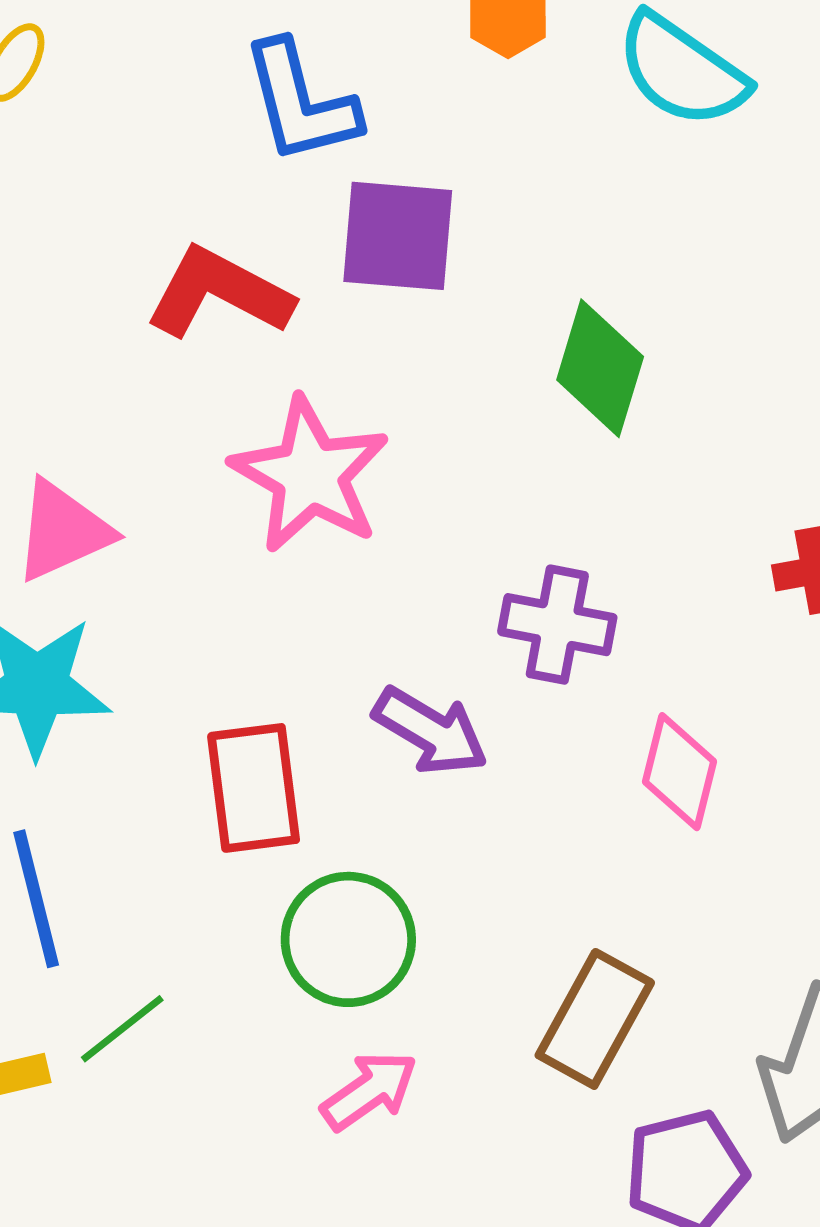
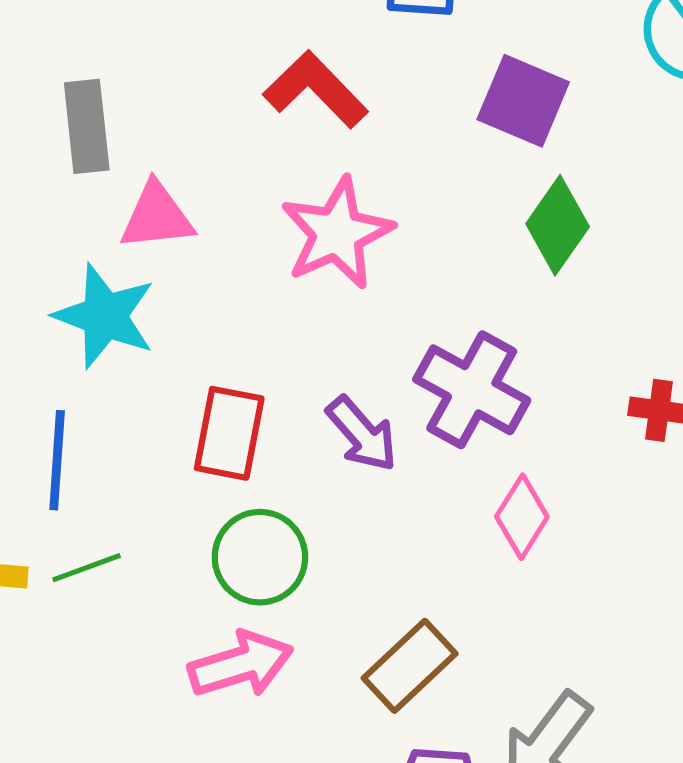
purple square: (398, 236) -> (523, 101), moved
purple cross: (557, 625) -> (472, 390), size x1.4
pink arrow: (369, 1091) -> (241, 664), size x1.4

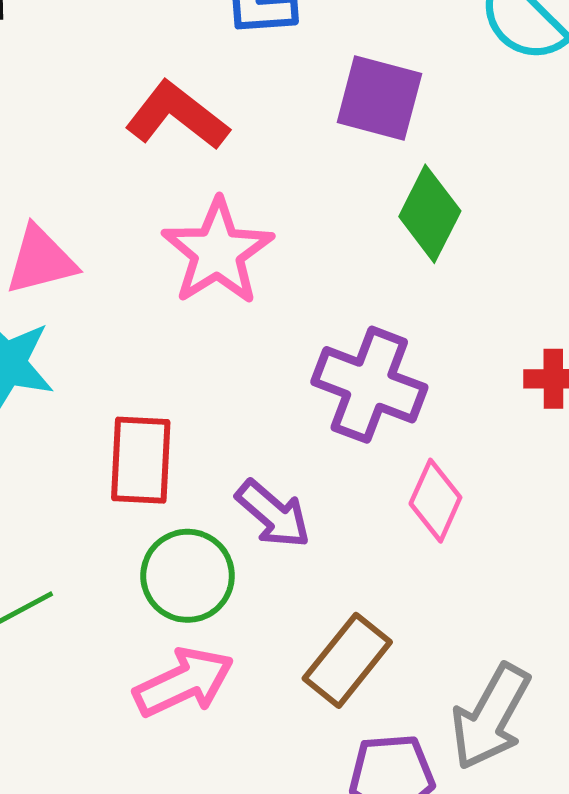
purple arrow: (362, 434) -> (273, 514), moved

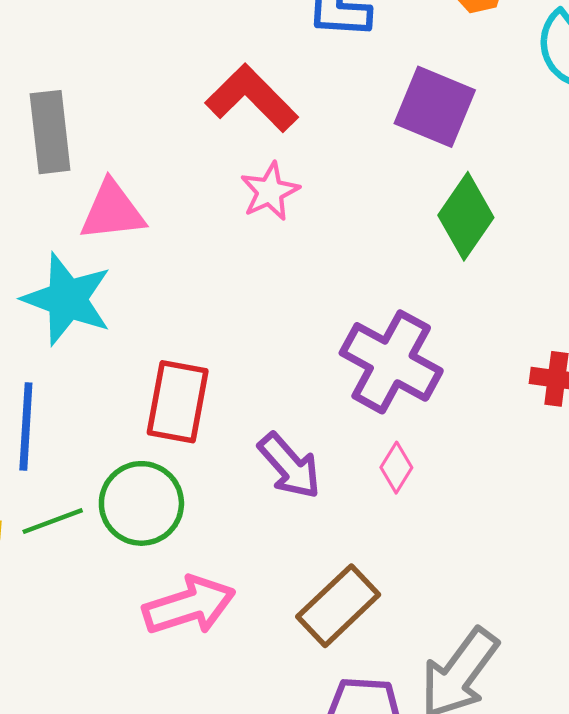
pink star: (217, 252) -> (270, 191), moved, size x0.6
pink diamond: (435, 501) -> (396, 468), moved, size x0.7
green circle: (188, 576) -> (141, 503), moved

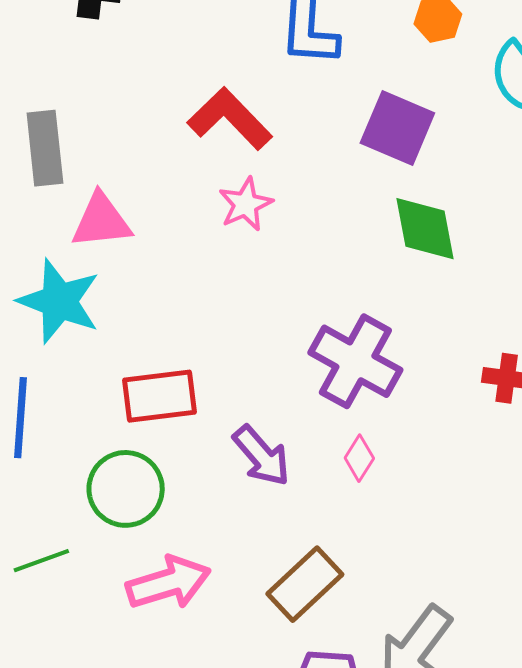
green diamond: (466, 216) -> (425, 229), turned -46
red rectangle: (178, 402) -> (160, 396), turned 72
green line: (53, 521) -> (41, 561), moved

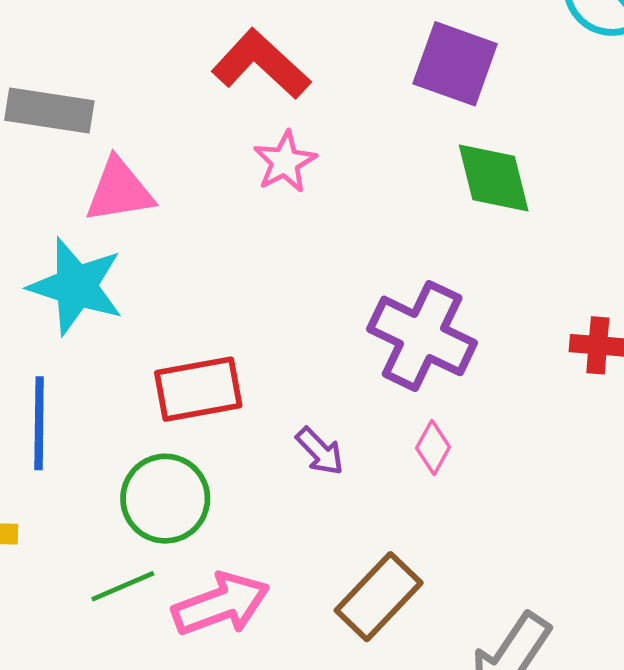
gray rectangle: (45, 148) -> (49, 110), turned -72
purple arrow: (261, 456) -> (320, 451), size x0.7
green line: (41, 561) -> (123, 586), moved

